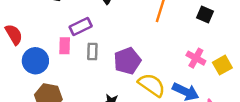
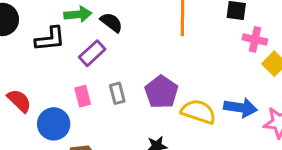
purple rectangle: (81, 27) -> (92, 53), moved
pink cross: (196, 58) -> (255, 39), moved

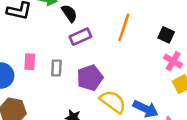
purple rectangle: (92, 53) -> (80, 37), moved

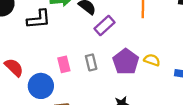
yellow semicircle: (113, 102) -> (152, 60), moved, size x0.6

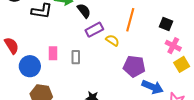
yellow semicircle: (152, 60) -> (112, 40), moved
purple pentagon: (126, 62) -> (134, 66), moved, turned 30

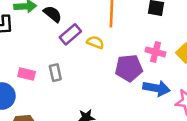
pink cross: (173, 46) -> (156, 52), moved
pink rectangle: (53, 53) -> (27, 74), turned -64

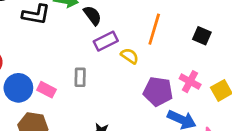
pink rectangle: (27, 74) -> (46, 90), moved

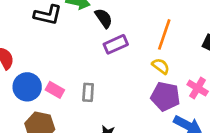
yellow semicircle: (130, 56) -> (161, 66), moved
gray rectangle: (80, 77) -> (88, 92), moved

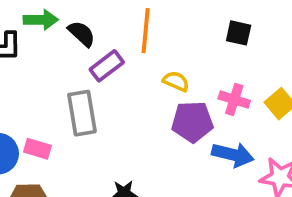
orange line: (164, 34) -> (146, 31), moved
gray rectangle: (88, 92) -> (82, 113), moved, size x1.6

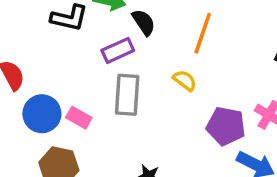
purple rectangle: (107, 66) -> (118, 50), moved
yellow semicircle: (176, 81) -> (185, 80), moved

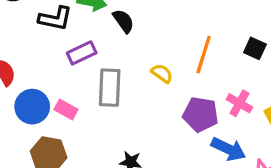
orange line: (203, 33) -> (204, 55), moved
purple rectangle: (118, 50) -> (82, 53), moved

